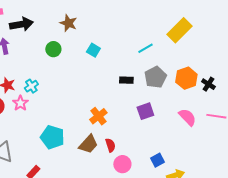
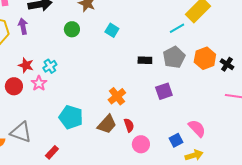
cyan line: (145, 48) -> (177, 28), moved
pink semicircle: (187, 117) -> (197, 128), moved

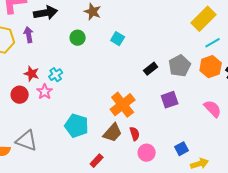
cyan line: (177, 28) -> (213, 43), moved
black rectangle: (145, 60) -> (151, 69), turned -40
orange cross: (117, 96) -> (123, 105), size x1.4
pink semicircle: (197, 128) -> (213, 109), moved
red rectangle: (52, 152) -> (97, 161), moved

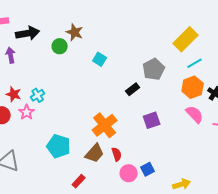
green circle: (78, 38) -> (60, 46), moved
gray pentagon: (180, 66) -> (154, 69), moved
pink semicircle: (213, 109) -> (195, 114), moved
blue square: (182, 149) -> (148, 169), moved

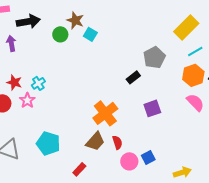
cyan square: (100, 59) -> (90, 34), moved
cyan pentagon: (59, 146) -> (48, 143), moved

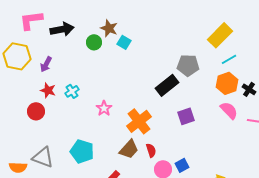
purple arrow: (11, 43) -> (46, 64), moved, turned -140
gray pentagon: (154, 57) -> (188, 65), turned 30
black rectangle: (133, 77) -> (167, 85), size x1.6
pink star: (27, 100) -> (104, 108), moved

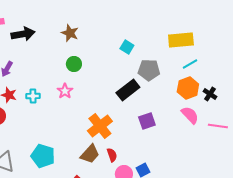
yellow rectangle: (220, 35) -> (181, 40), turned 40
green circle: (94, 42) -> (74, 64), moved
cyan square: (124, 42) -> (127, 47), moved
cyan cross: (72, 91) -> (33, 96), turned 32
pink star: (104, 108) -> (65, 91), moved

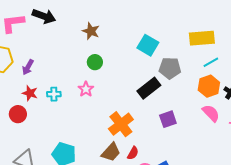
black arrow: (23, 34) -> (44, 16), moved, turned 30
cyan square: (127, 47) -> (148, 45), size x1.5
red semicircle: (112, 155) -> (133, 153), turned 48

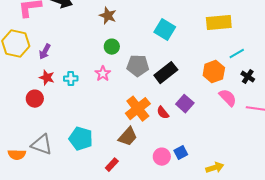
cyan line: (211, 62) -> (237, 54), moved
gray pentagon: (170, 68) -> (138, 66), moved
orange hexagon: (209, 86) -> (214, 72), moved
purple square: (168, 119) -> (185, 104), turned -30
red semicircle: (133, 153) -> (163, 113), moved, turned 112

